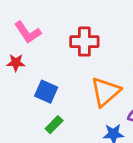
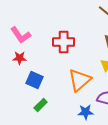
red star: (16, 63) -> (20, 58), moved

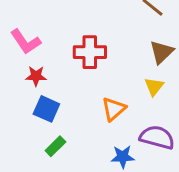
red star: (20, 58) -> (36, 76), moved
orange triangle: (80, 80) -> (114, 109), size x0.7

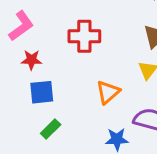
pink L-shape: (26, 42) -> (21, 26), turned -92
blue square: (46, 109) -> (42, 92), turned -30

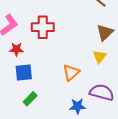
red cross: (84, 36) -> (43, 27), moved

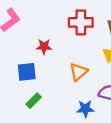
red cross: (43, 27) -> (81, 22), moved
red star: (16, 49) -> (44, 47), moved

